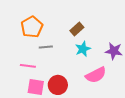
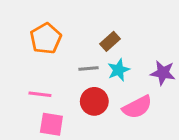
gray line: (46, 47) -> (89, 69), moved
red circle: (58, 85) -> (94, 101), moved

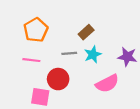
pink line: (40, 94) -> (31, 60), moved
red circle: (94, 101) -> (58, 79), moved

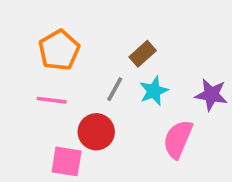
gray line: (69, 53) -> (115, 89), turned -56
pink semicircle: (107, 84) -> (178, 139), turned 140

